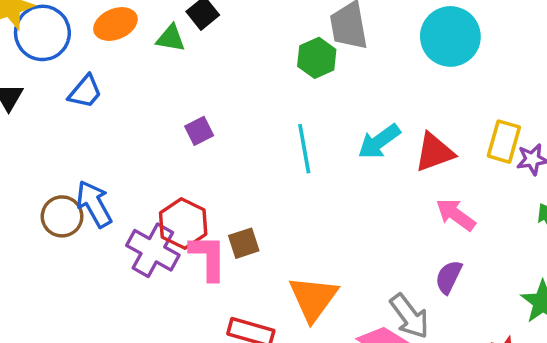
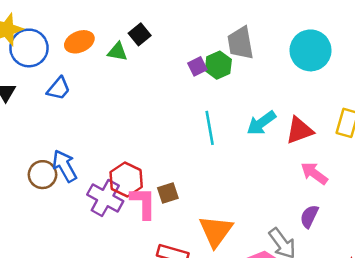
purple square: (199, 131) -> (197, 66), moved

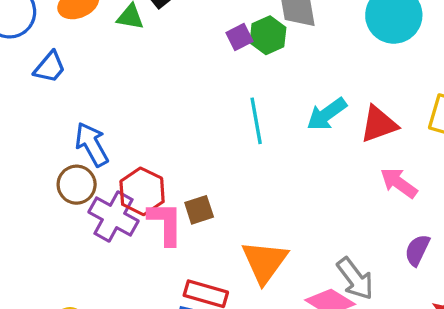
blue arrow: (65, 166) -> (92, 144), moved
brown circle: (42, 175) -> (77, 185), moved
purple semicircle: (309, 216) -> (417, 250), moved

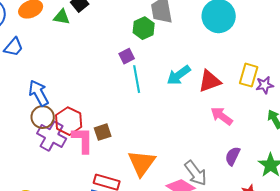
purple square: (239, 37) -> (127, 56), moved
brown circle: (77, 185) -> (43, 117), moved

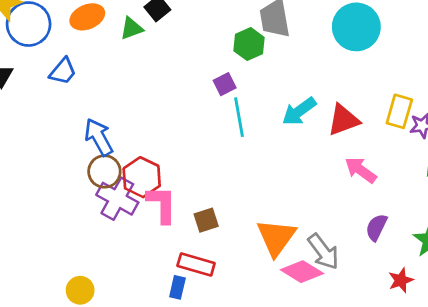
green triangle: (62, 17) -> (132, 28), turned -30
brown square: (103, 132) -> (206, 220), moved
orange triangle: (142, 163) -> (276, 237), moved

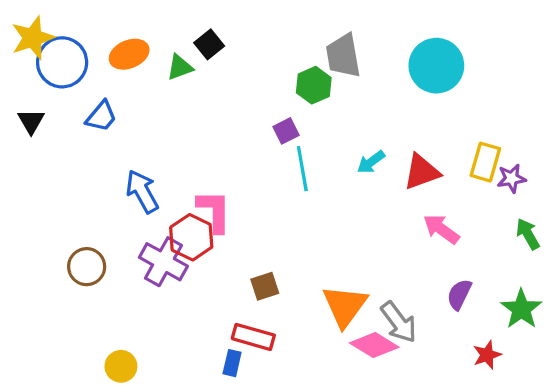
cyan arrow: (299, 111) -> (371, 162), size x0.7
brown circle: (104, 171) -> (87, 267), moved
pink L-shape: (162, 204) -> (214, 211), moved

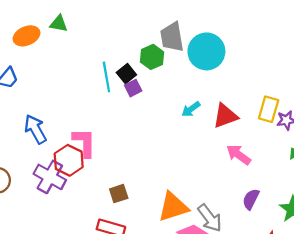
black square: (209, 44) -> (126, 74), moved
cyan circle: (436, 66) -> (206, 51), moved
green triangle: (180, 67) -> (59, 24), moved, turned 30
cyan line: (302, 169) -> (106, 77), moved
orange triangle: (345, 306) -> (173, 207), turned 36

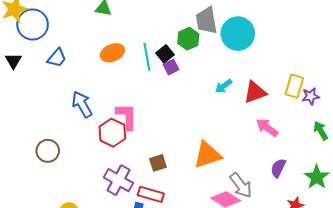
orange ellipse: (26, 36) -> (112, 53), moved
purple cross: (50, 177) -> (119, 180), moved
orange triangle: (173, 207) -> (207, 155), moved

